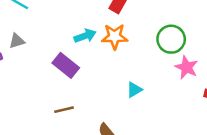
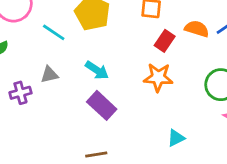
cyan arrow: (85, 36) -> (97, 70), moved, turned 50

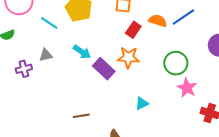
purple rectangle: (102, 105) -> (104, 69), moved

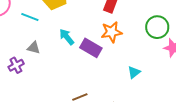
cyan arrow: (82, 52) -> (67, 37), turned -150
gray triangle: (46, 55) -> (34, 48), turned 40

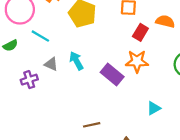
cyan line: (30, 17) -> (40, 36), moved
cyan arrow: (67, 37) -> (76, 61), moved

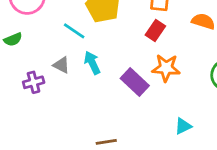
red rectangle: (140, 32) -> (155, 30), moved
cyan line: (40, 36) -> (74, 31), moved

